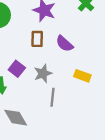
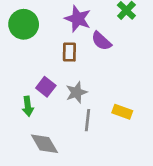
purple semicircle: (64, 44) -> (101, 41), moved
yellow rectangle: (82, 76) -> (122, 112), moved

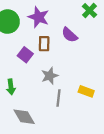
purple star: (78, 19) -> (39, 17), moved
purple square: (46, 87) -> (25, 55), moved

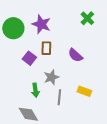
purple semicircle: (70, 35) -> (75, 55), moved
green arrow: (11, 87) -> (35, 90), moved

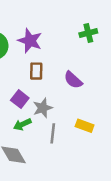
green cross: (87, 18) -> (88, 33), turned 32
purple square: (29, 58) -> (20, 99), moved
green arrow: (35, 90) -> (22, 124), turned 72

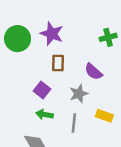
green cross: (88, 33) -> (108, 37), moved
gray star: (43, 108) -> (79, 94), moved
green arrow: (22, 124) -> (44, 114), turned 35

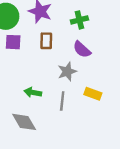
green cross: (108, 37) -> (79, 20), moved
purple square: (42, 90) -> (13, 42), moved, turned -35

